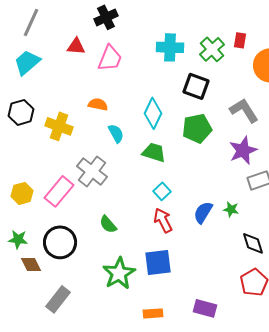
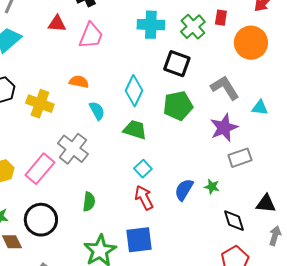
green semicircle: (108, 224) -> (89, 202), turned -132

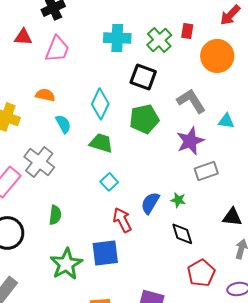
red arrow: (144, 198) -> (122, 220), moved
black diamond: (234, 221) -> (182, 234), moved

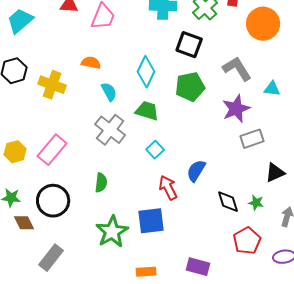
gray cross: (39, 162) -> (110, 130), moved
green star: (178, 200) -> (256, 203), moved
black triangle: (232, 217) -> (275, 173), moved, turned -30

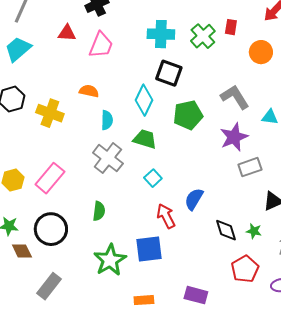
orange circle: (263, 24) -> (261, 52), size x0.7
black square: (189, 45) -> (169, 73), moved
cyan semicircle: (109, 92) -> (107, 120), turned 30

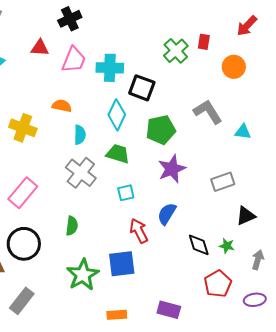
cyan cross: (161, 34) -> (110, 68), moved
purple star: (234, 137) -> (172, 169), moved
cyan square: (153, 178) -> (126, 193), turned 30

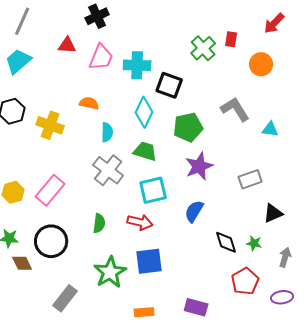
cyan square: (126, 193) -> (153, 190), size x1.6
red arrow: (139, 231) -> (140, 222), moved, turned 130
gray rectangle: (22, 301) -> (65, 298), moved

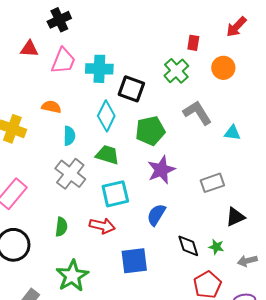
green cross: (203, 48) -> (176, 71), moved
gray arrow: (285, 257) -> (247, 261), turned -120
blue square: (149, 261) -> (134, 261), moved

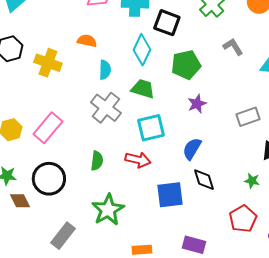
gray L-shape: (197, 113) -> (233, 47), size x0.7
purple star: (161, 170) -> (197, 104), size x0.7
black diamond: (188, 246) -> (204, 180), moved

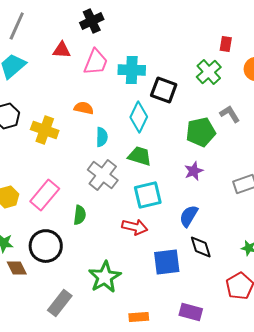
green pentagon: (186, 65) -> (201, 132), moved
green semicircle: (97, 161) -> (80, 215), moved

